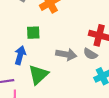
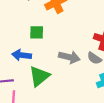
blue arrow: (20, 55) -> (22, 55), turned -102

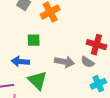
green triangle: (39, 76) -> (37, 80), turned -35

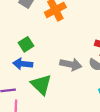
green square: (34, 40) -> (26, 44), moved, turned -32

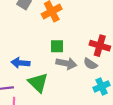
green square: (26, 44) -> (57, 46), moved, turned 32

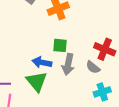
blue arrow: (20, 63) -> (42, 62), moved
gray arrow: (66, 63) -> (68, 64), turned 84

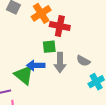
red cross: (105, 49) -> (60, 26), moved
green triangle: (37, 81) -> (24, 75), moved

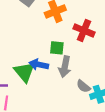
red cross: (60, 26) -> (84, 30), moved
gray semicircle: (83, 61) -> (83, 86), moved

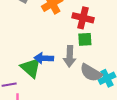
green square: (57, 48) -> (85, 39), moved
gray semicircle: (83, 86) -> (91, 73), size x1.5

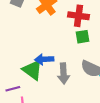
gray arrow: (70, 56) -> (64, 74), moved

